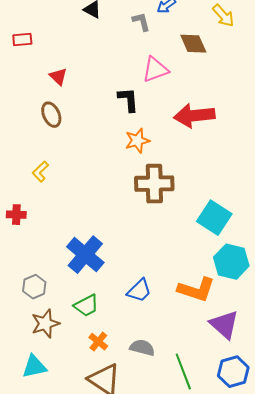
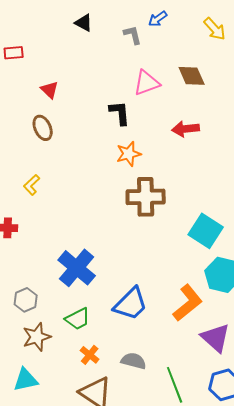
brown diamond: (193, 44) -> (192, 76), moved
red arrow: (194, 116) -> (186, 129), size x0.7
orange L-shape: (196, 290) -> (188, 303), turned -57
blue trapezoid: (139, 291) -> (131, 304), size x1.4

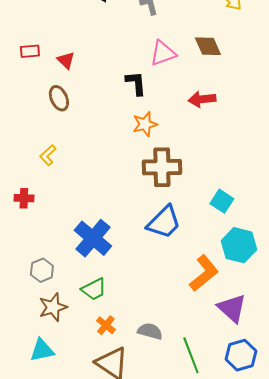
red rectangle: (14, 53) -> (30, 51), moved
cyan square: (206, 231) -> (222, 201), size x0.7
blue trapezoid: (131, 304) -> (164, 222), moved

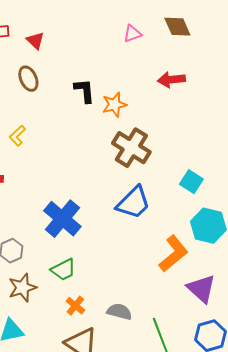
pink triangle: (163, 53) -> (132, 34), size x0.7
black L-shape: (136, 83) -> (84, 91), moved
brown cross: (162, 167) -> (131, 148), turned 33

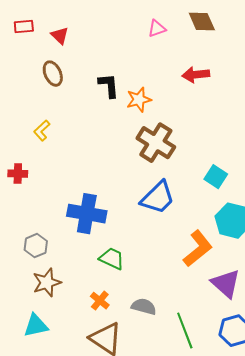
blue cross: (62, 219) -> (87, 214), turned -30
green trapezoid: (63, 270) -> (112, 259), moved, turned -128

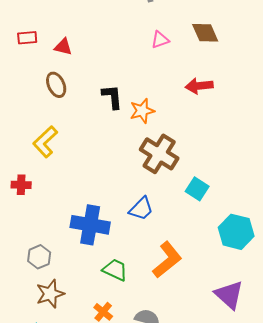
red triangle: (60, 36) -> (63, 47), turned -30
yellow L-shape: (42, 131) -> (45, 142), size x1.5
cyan square: (216, 177) -> (197, 189), moved
blue trapezoid: (158, 198) -> (141, 209), moved, size x0.7
orange L-shape: (198, 249) -> (167, 260), moved

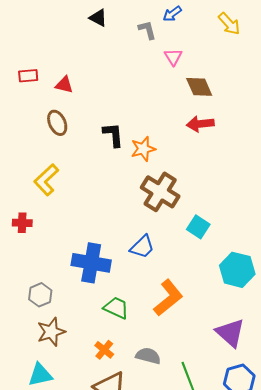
brown diamond: (205, 33) -> (199, 87), moved
pink triangle: (160, 40) -> (173, 57), moved, turned -42

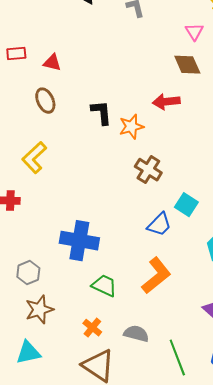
pink triangle: (173, 57) -> (194, 32), moved
red arrow: (200, 124) -> (166, 102), moved
brown cross: (160, 192) -> (148, 170), size x0.7
blue trapezoid: (142, 247) -> (159, 225), moved

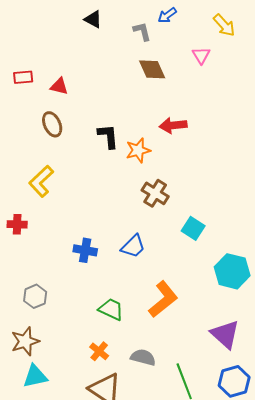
brown diamond: (187, 65) -> (152, 69), moved
blue trapezoid: (159, 225) -> (133, 246), moved
blue cross: (79, 241) -> (85, 250), moved, size x0.6
brown star: (39, 310) -> (25, 341), moved

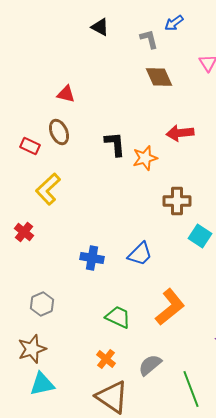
red rectangle: (23, 77) -> (30, 146), moved, turned 30
brown cross: (155, 193) -> (177, 201), moved, turned -32
red cross: (17, 224) -> (24, 232), turned 36
gray semicircle: (143, 357) -> (150, 365), turned -55

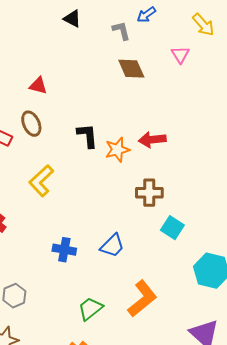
red arrow: (180, 133) -> (152, 140), moved
yellow L-shape: (48, 189) -> (41, 181), moved
green trapezoid: (118, 317) -> (90, 309), turned -64

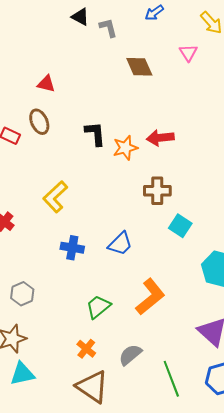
gray L-shape: (121, 31) -> (108, 28), moved
yellow L-shape: (41, 181) -> (55, 197), moved

